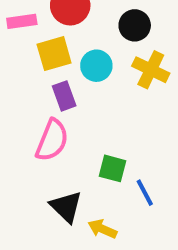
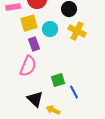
green square: (112, 168) -> (58, 80), turned -32

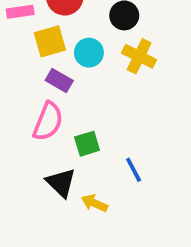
purple rectangle: (34, 44) -> (59, 80), turned -40
green square: (58, 80) -> (87, 144), moved

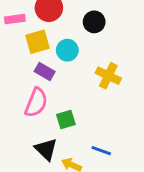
yellow cross: (139, 56) -> (108, 76), moved
blue line: (134, 170) -> (101, 151), moved, turned -42

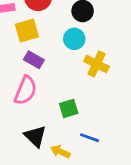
cyan circle: (67, 50) -> (74, 39), moved
green square: (66, 119) -> (69, 108), moved

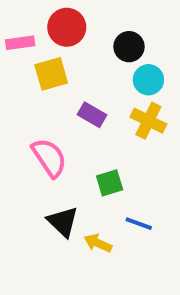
cyan circle: (74, 39) -> (148, 80), moved
purple rectangle: (34, 60) -> (92, 115), moved
pink semicircle: (26, 90) -> (49, 158), turned -56

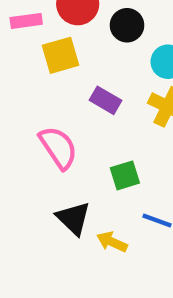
black circle: (129, 47) -> (127, 25), moved

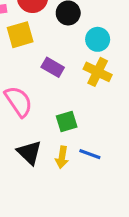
yellow arrow: (112, 242) -> (62, 157), moved, turned -105

